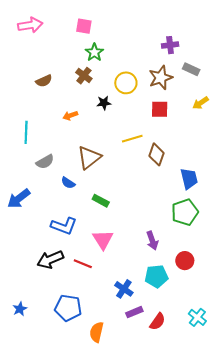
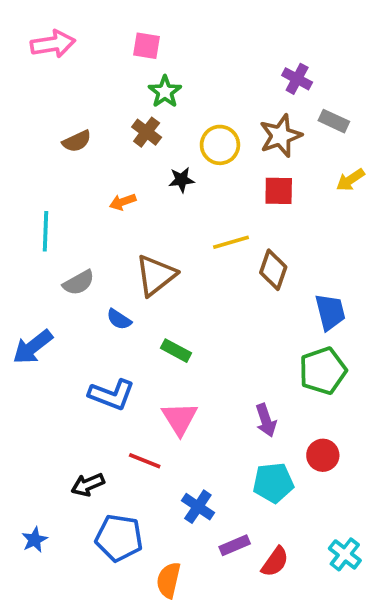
purple cross: (170, 45) -> (297, 79), turned 35
black arrow: (50, 260) -> (88, 485), moved, size x0.7
blue cross: (124, 289) -> (198, 507), moved

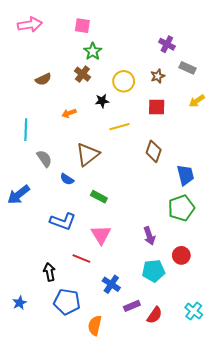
brown star: (281, 136) -> (158, 76), size x0.6
yellow line: (231, 242) -> (120, 127), moved
gray semicircle: (79, 283) -> (44, 159), turned -96
black arrow: (88, 485) -> (49, 272), turned 102

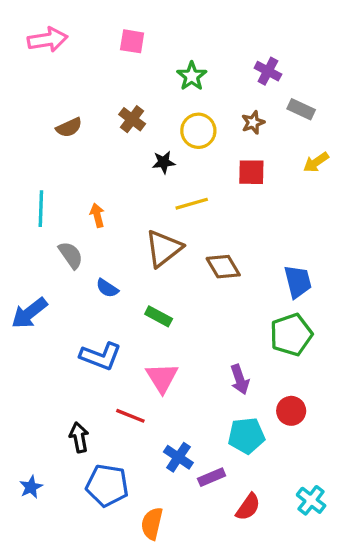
green star: (93, 51) -> (192, 76), moved
orange arrow: (69, 113) -> (97, 215), moved, turned 96
brown diamond: (154, 151) -> (223, 267), moved, turned -50
brown triangle: (88, 154) -> (164, 248), moved
purple rectangle: (132, 306) -> (212, 477), moved

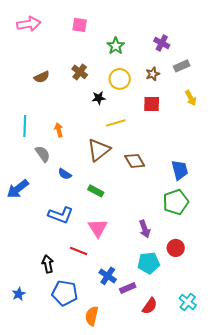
gray rectangle: (301, 109) -> (182, 66), turned -49
yellow arrow: (316, 162) -> (191, 98), turned -84

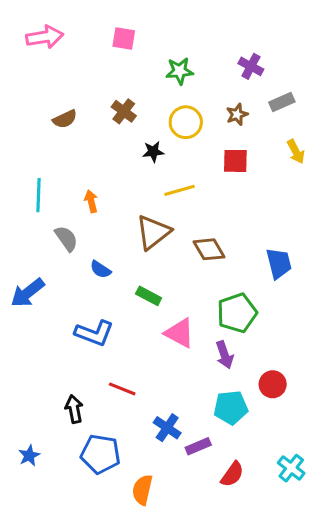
green star: (116, 46) -> (180, 71), turned 30
green pentagon: (176, 202) -> (237, 313), moved
pink triangle: (98, 228) -> (180, 333), moved, turned -30

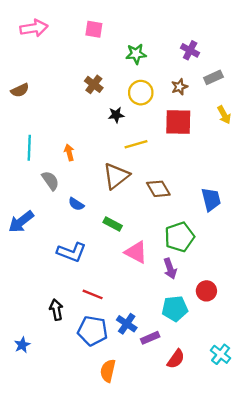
brown semicircle: (65, 119) -> (20, 90), moved
red square: (235, 161) -> (178, 122), size x1.4
blue pentagon: (100, 454) -> (93, 331), moved

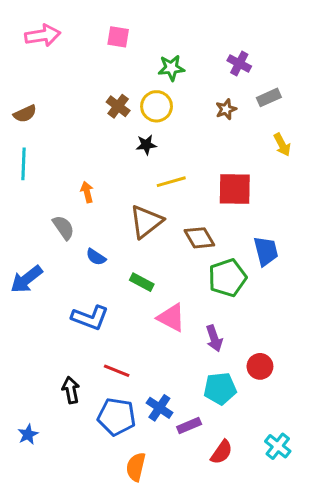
yellow circle: (141, 93) -> (157, 106), moved
red square: (178, 122) -> (235, 189), moved
cyan line: (29, 148) -> (24, 164), moved
green pentagon: (179, 237) -> (227, 278), moved

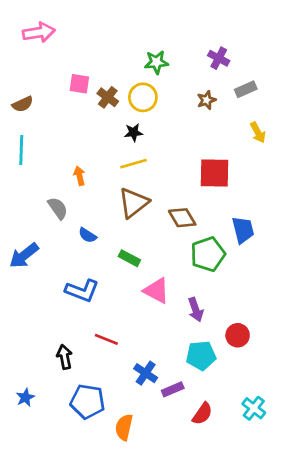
pink square: (118, 37) -> (79, 84), moved
yellow line: (171, 182) -> (133, 164), moved
blue pentagon: (117, 417) -> (88, 402), moved

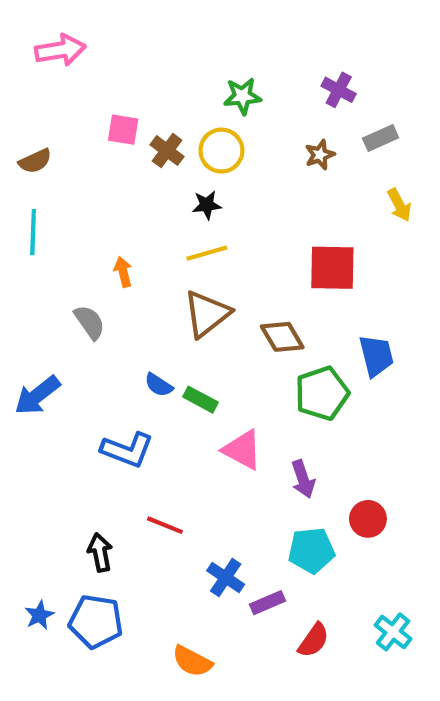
blue semicircle: (88, 235) -> (159, 385), moved
blue pentagon: (88, 402) -> (96, 621), moved
orange semicircle: (124, 427) -> (192, 661), turned -75

